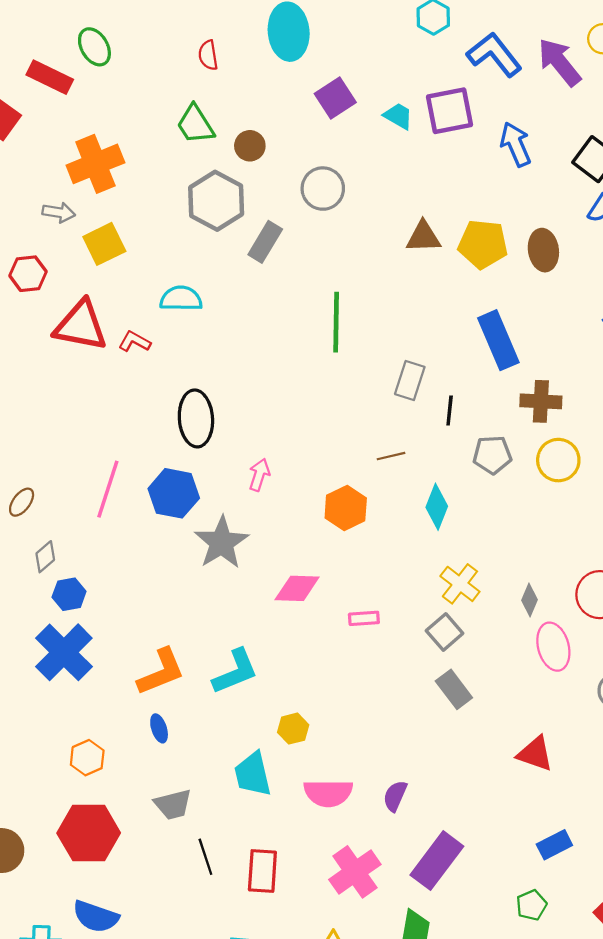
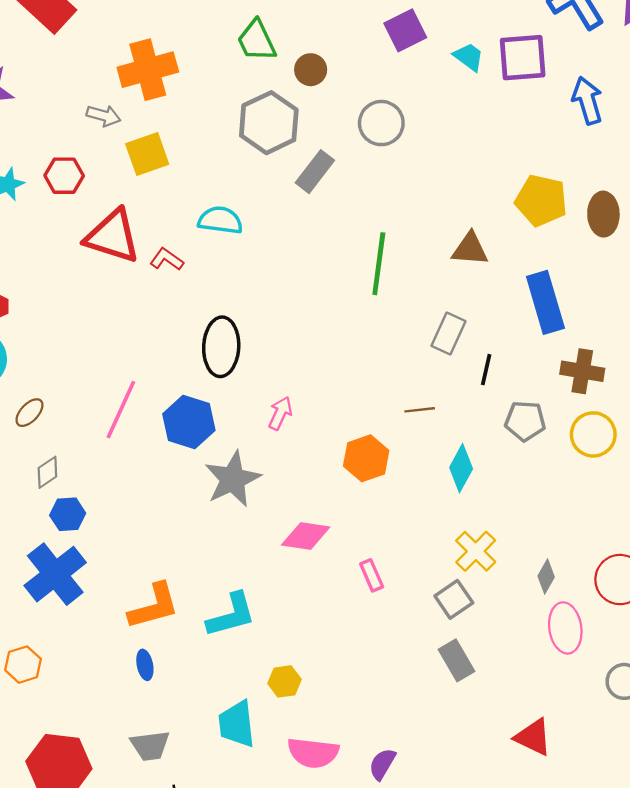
brown triangle: (423, 237) -> (470, 249), moved
pink rectangle: (364, 618) -> (372, 575), turned 64
orange hexagon: (87, 758) -> (23, 665), moved

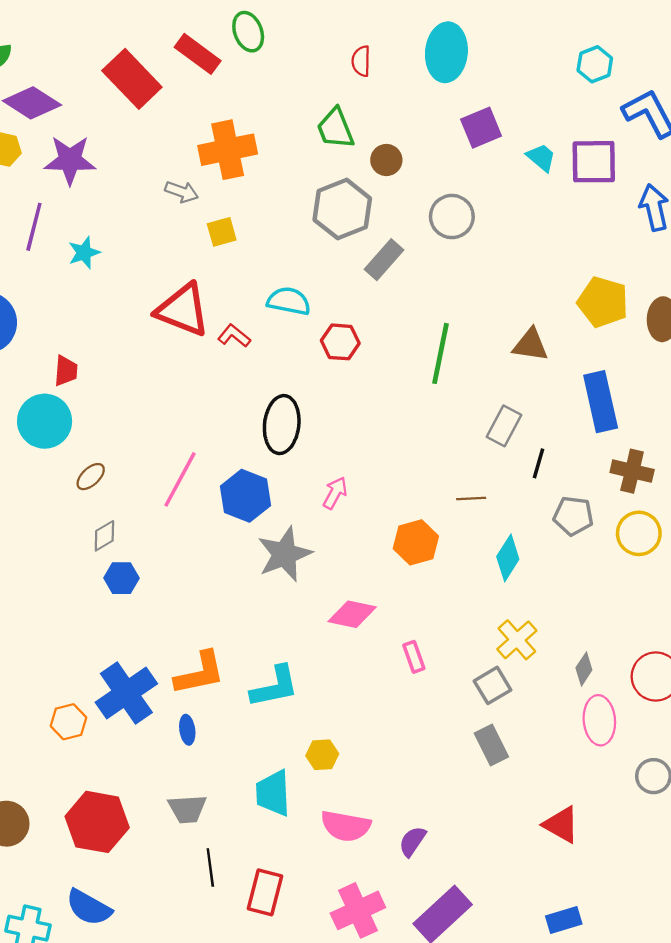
yellow square: (147, 154) -> (222, 232), size x0.7
red hexagon: (64, 176) -> (340, 342), moved
blue cross: (55, 574) -> (126, 693), moved

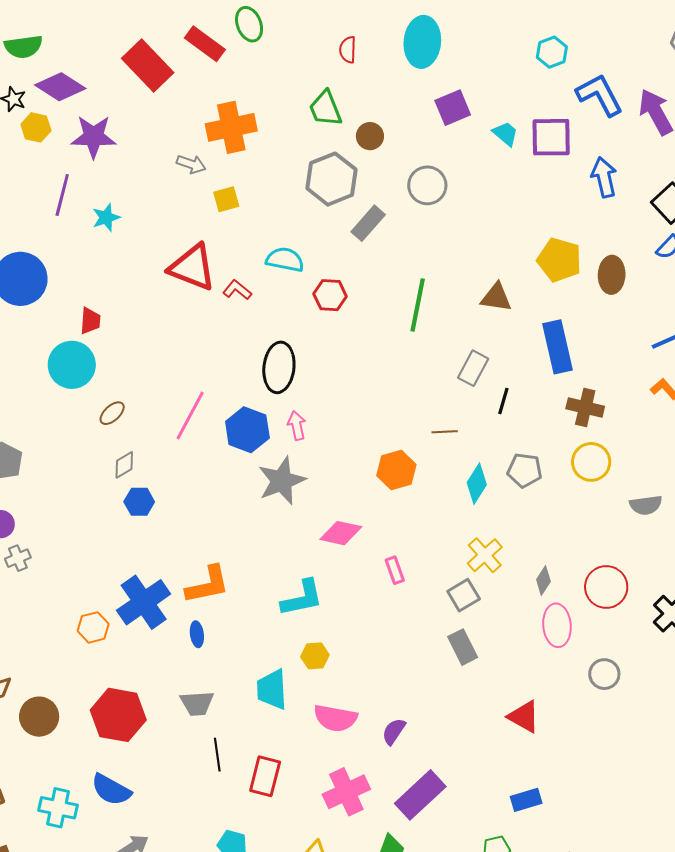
pink arrow: (335, 493) -> (297, 425), moved, turned -40
gray pentagon: (573, 516) -> (525, 470), moved
cyan L-shape: (275, 687) -> (302, 598), moved

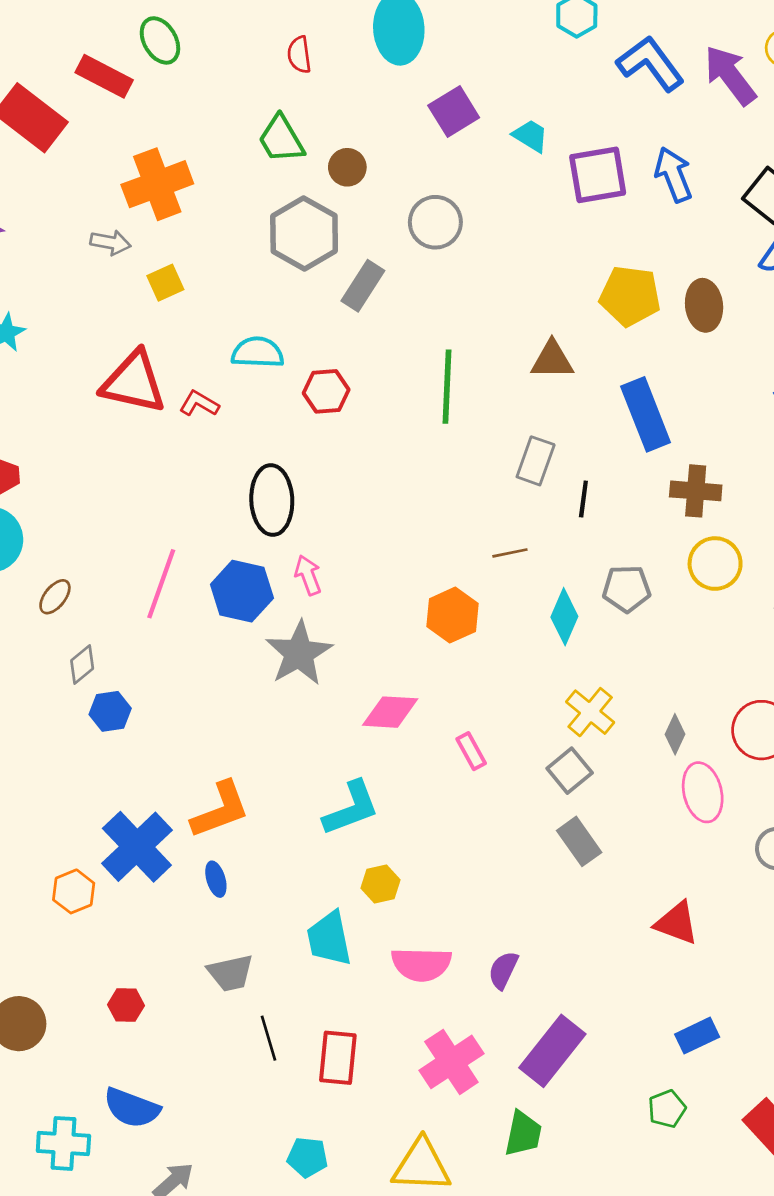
purple square: (551, 137) -> (598, 175), moved
red hexagon: (118, 715) -> (126, 1005), size x0.5

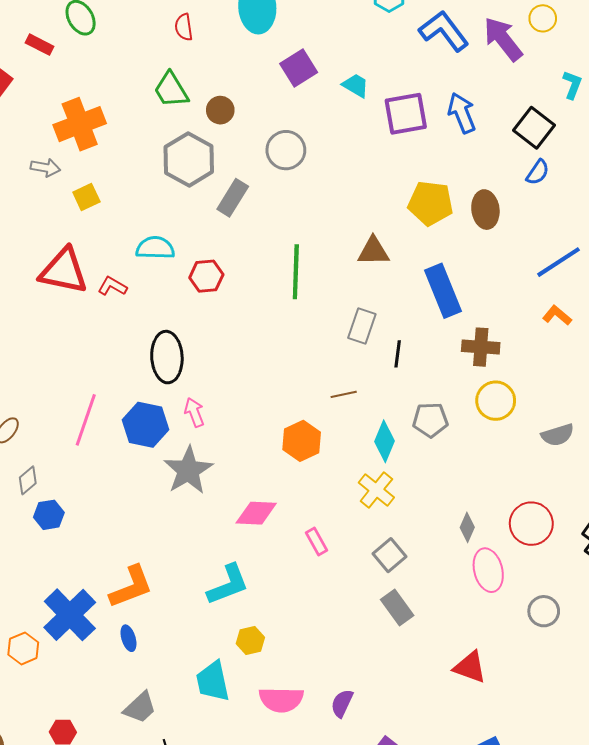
red rectangle: (104, 76) -> (39, 45), size x0.7
yellow cross: (590, 712) -> (376, 490), moved
gray trapezoid: (230, 973) -> (140, 708), turned -30

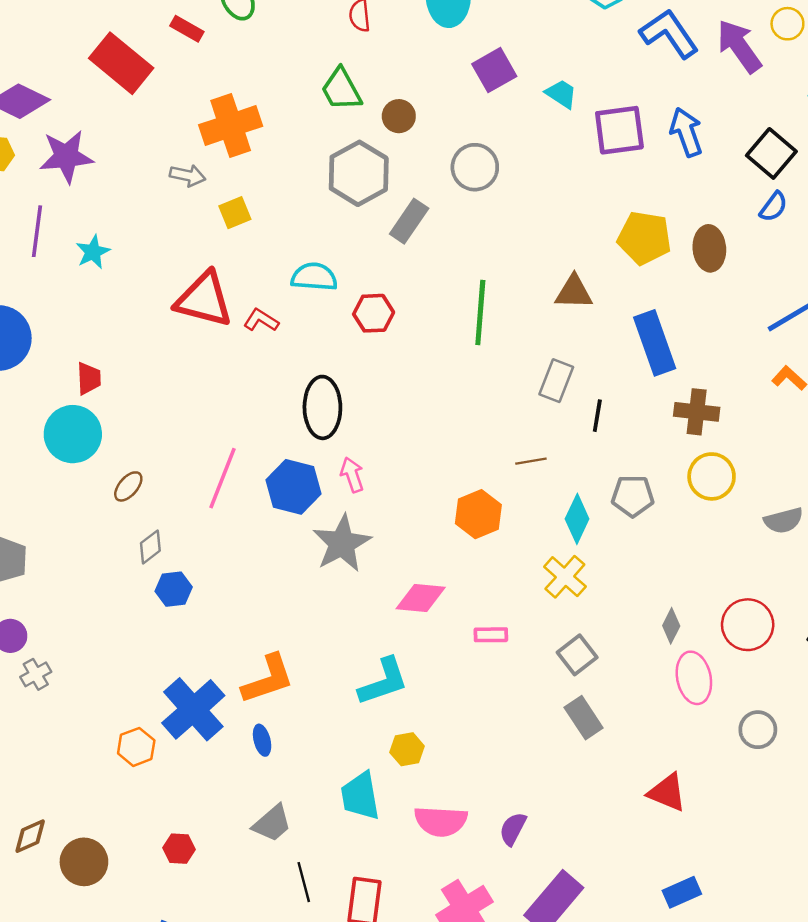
pink rectangle: (316, 541) -> (491, 635), turned -64

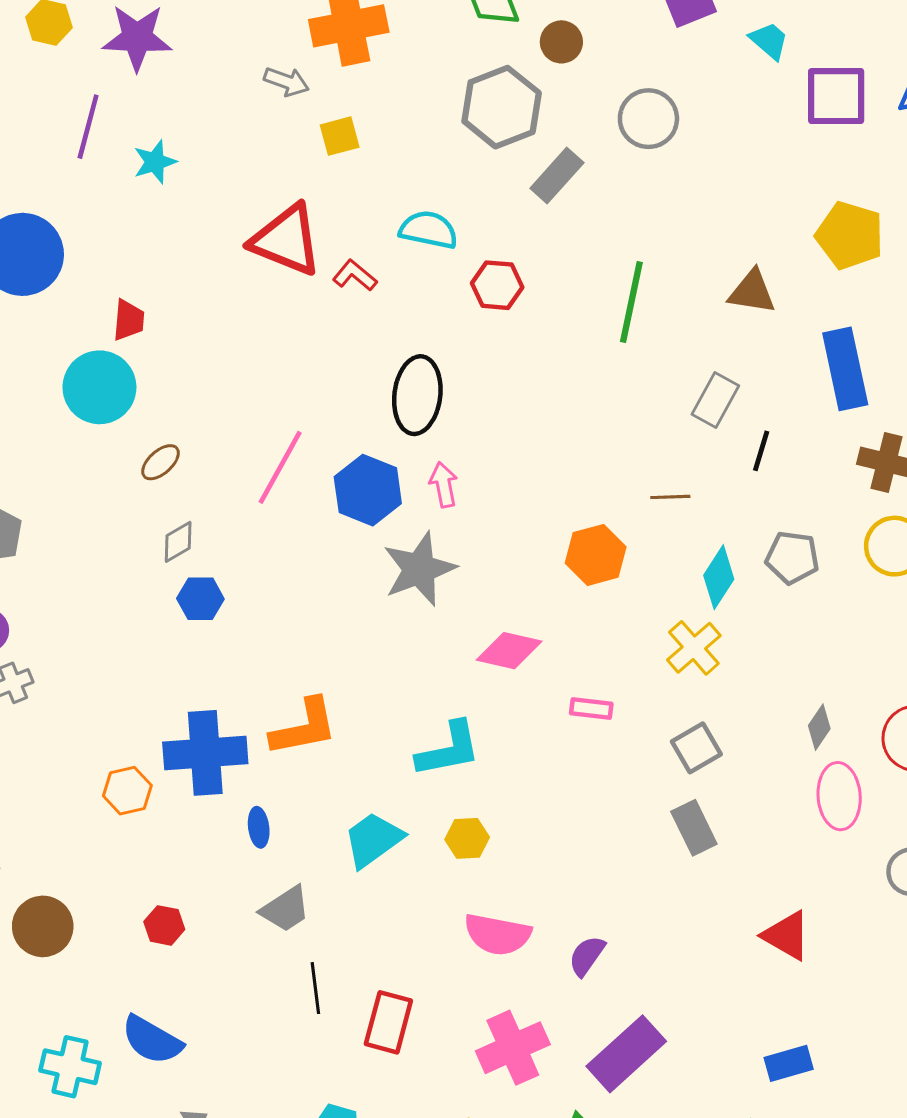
blue cross: (193, 709) -> (205, 753), turned 30
blue ellipse: (262, 740) -> (259, 827), moved
cyan trapezoid: (360, 796) -> (373, 840), moved, turned 56

